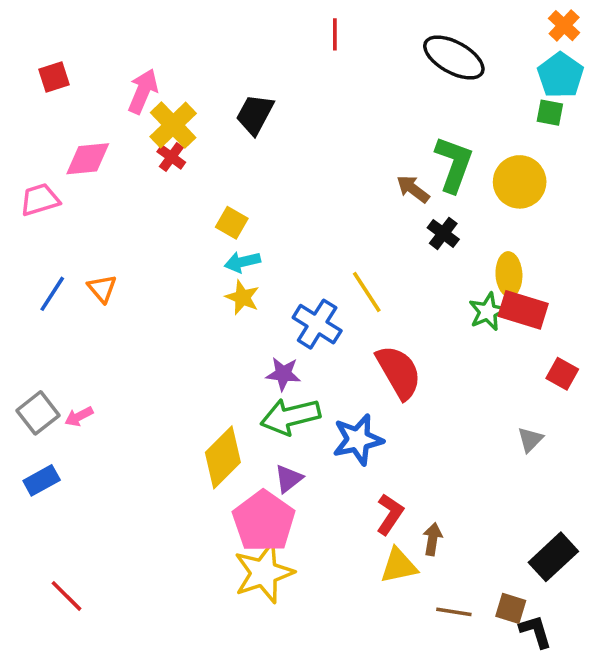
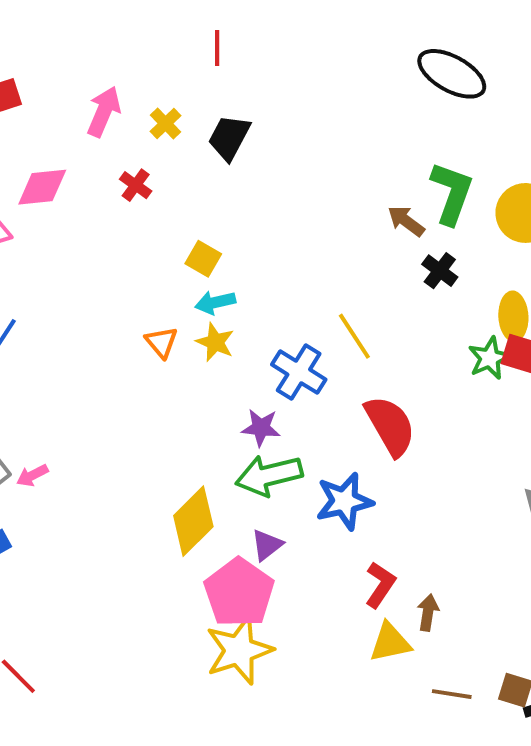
red line: (335, 34) -> (217, 48), moved
yellow cross: (173, 125) -> (165, 124), moved, size x0.6
orange triangle: (102, 289) -> (162, 342), moved

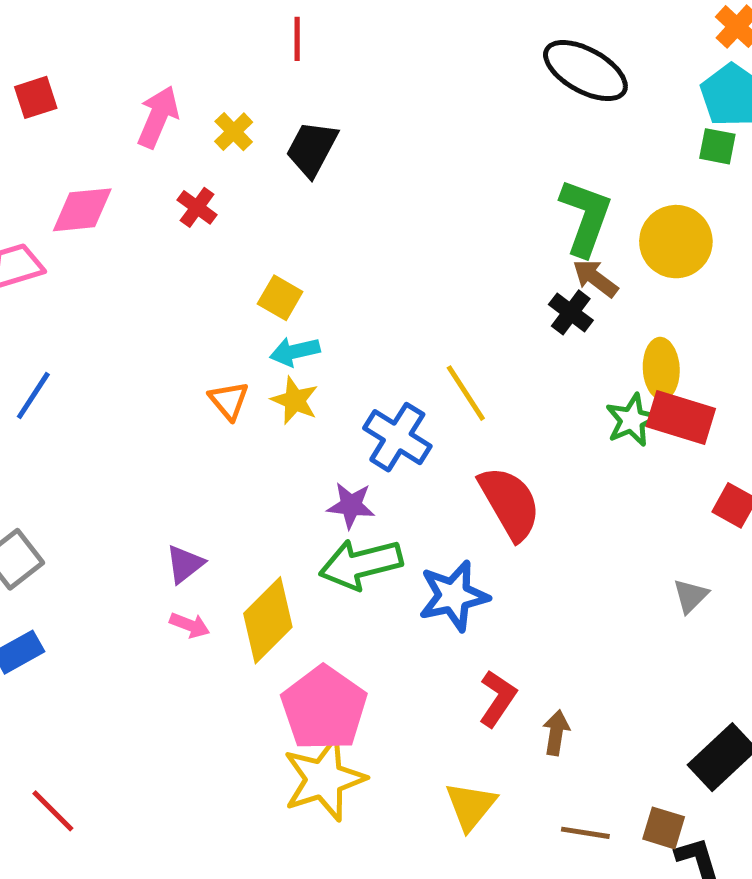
brown arrow: (406, 221) -> (595, 278), moved
pink arrow: (32, 475) -> (190, 625), moved, turned -132
purple triangle: (267, 545) -> (185, 564), moved
yellow triangle: (390, 642) -> (471, 806), moved, turned -39

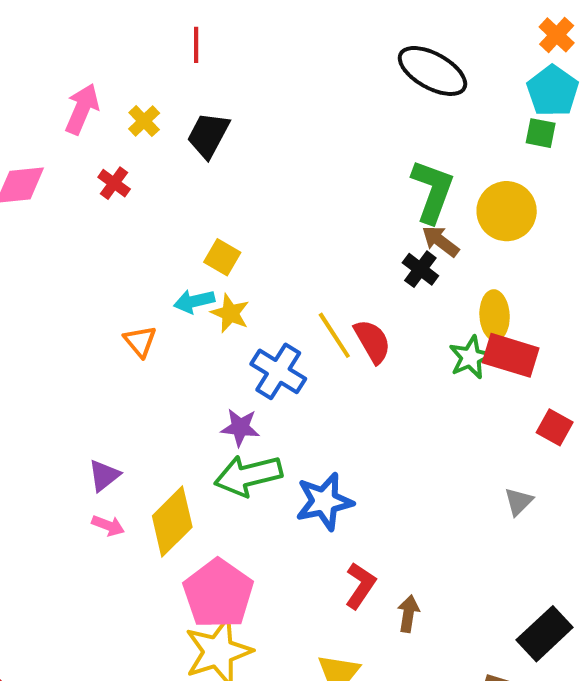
yellow square: (280, 298) -> (222, 257), moved
yellow star: (295, 400) -> (230, 313), moved
red semicircle: (510, 503) -> (372, 341), moved, size x0.7

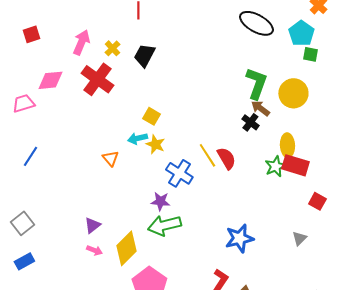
cyan pentagon: (553, 91) -> (301, 33), moved
red cross: (114, 183) -> (97, 79), size x2.0
blue star: (324, 502) -> (239, 238), moved

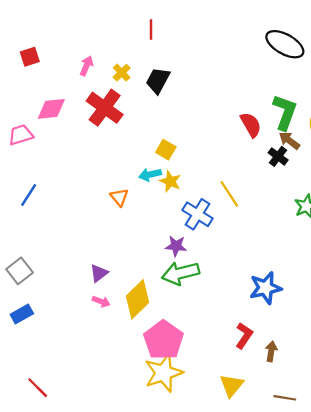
pink arrow: (81, 42) -> (86, 66), size x0.7
red semicircle: (226, 158) -> (251, 125), moved

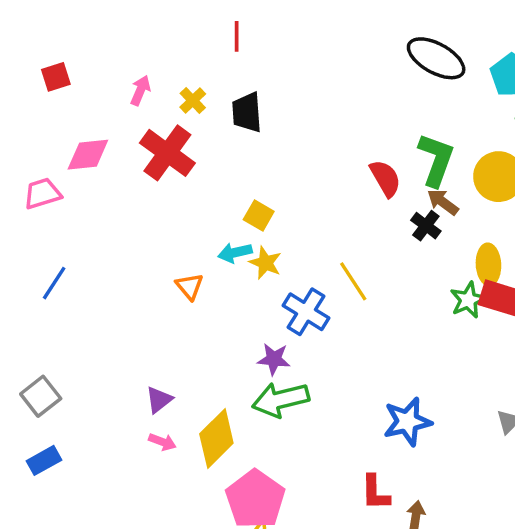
black trapezoid: (158, 80) -> (247, 112), turned -32
red L-shape: (244, 336) -> (375, 493), turned 145

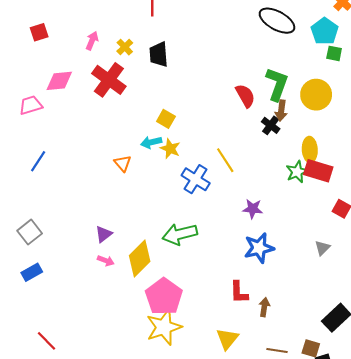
brown arrow: (443, 202) -> (281, 110), turned -120
purple star: (274, 359) -> (253, 209), moved

